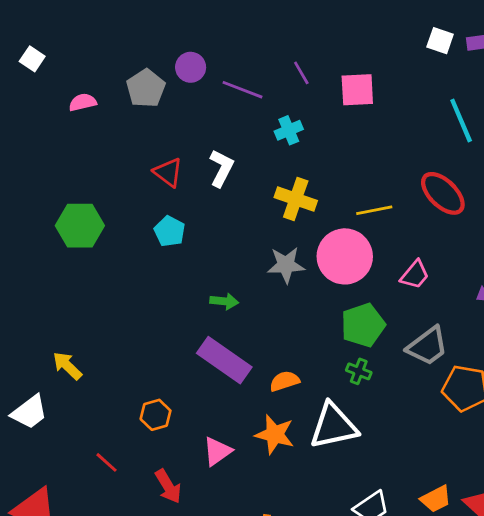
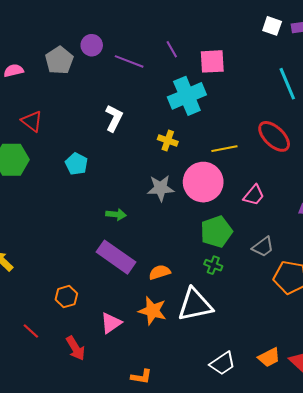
cyan cross: (289, 130) -> (187, 96), moved, size x1.8
red triangle: (168, 172) -> (32, 121), moved
yellow cross: (296, 199) -> (168, 140), size x0.7
gray trapezoid: (427, 346) -> (263, 247), size x0.7

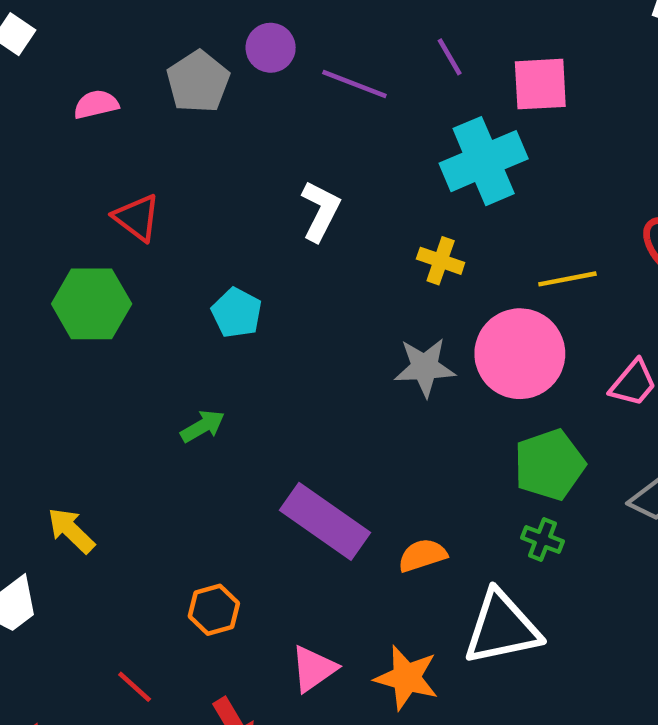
green arrow: (116, 214) -> (203, 426), moved, turned -36
orange star: (152, 311) -> (407, 678), moved

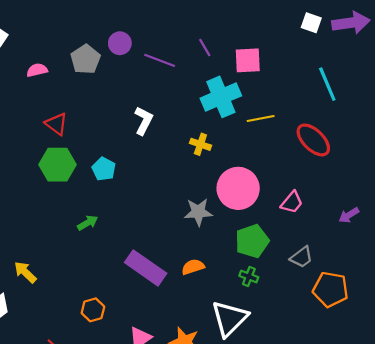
yellow line: (567, 279) -> (261, 118), moved
green hexagon: (92, 304) -> (57, 165), moved
gray star: (425, 367) -> (198, 212), moved
orange semicircle: (422, 555) -> (193, 267), moved
white triangle: (502, 628) -> (229, 318), turned -33

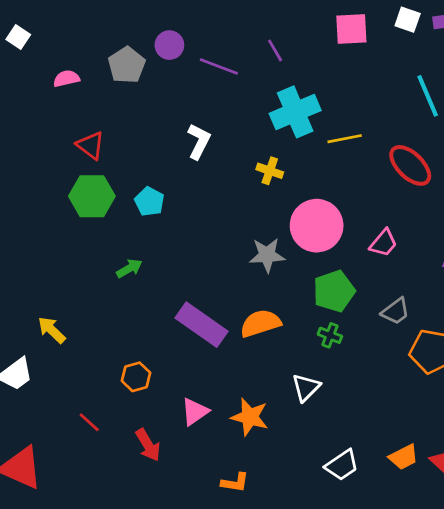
pink square: (248, 60) -> (351, 29), moved
orange semicircle: (193, 267) -> (260, 323), size x1.4
white triangle: (229, 318) -> (306, 388), size x0.6

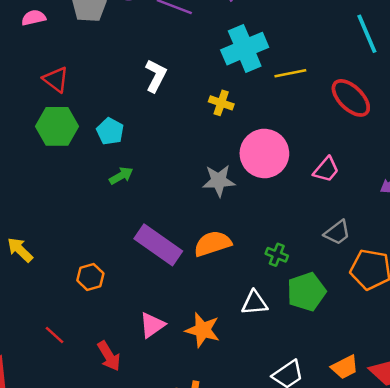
green arrow: (129, 268) -> (121, 176), moved
green pentagon: (334, 291) -> (306, 292), moved
orange hexagon: (136, 377) -> (90, 277), moved
white triangle: (306, 388) -> (255, 303), turned 40

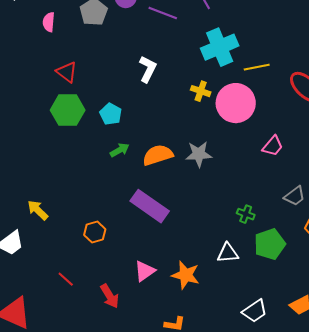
pink semicircle: (34, 18) -> (49, 22), turned -72
pink circle: (264, 154) -> (236, 103), moved
pink trapezoid: (326, 170) -> (273, 146), moved
orange semicircle: (213, 244) -> (158, 155), moved

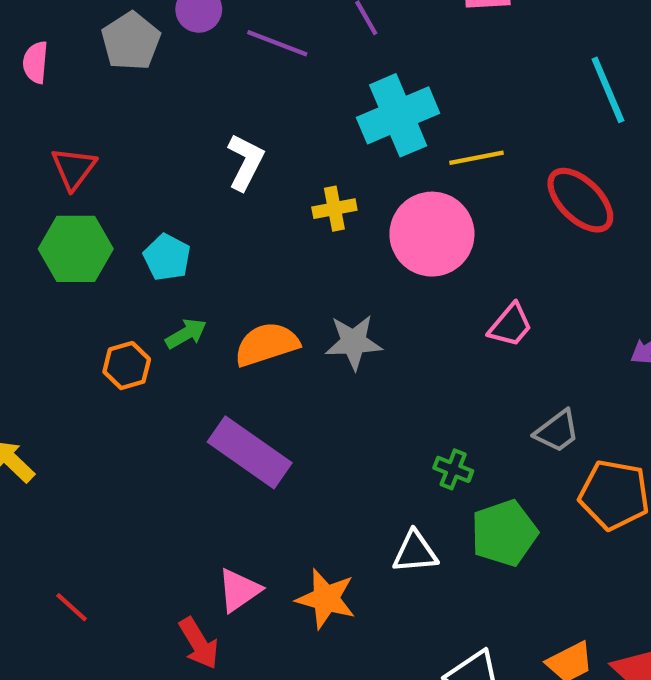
red triangle: (67, 72) -> (74, 168), turned 30
yellow cross: (201, 91) -> (334, 209), moved, turned -30
orange hexagon: (95, 232) -> (127, 366), moved
red arrow: (110, 296) -> (199, 643), moved

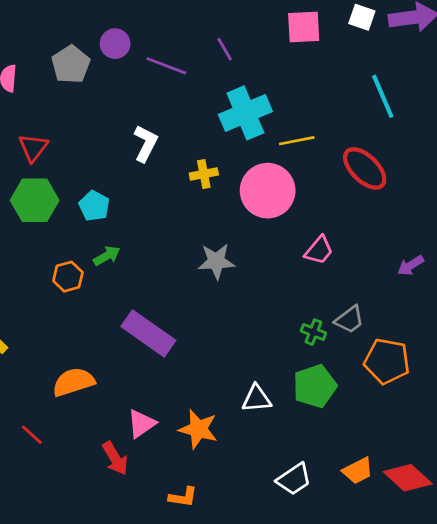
orange semicircle: (267, 344) -> (73, 382), moved
green cross: (453, 469) -> (313, 332), moved

